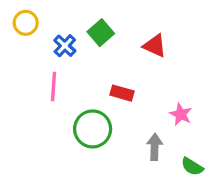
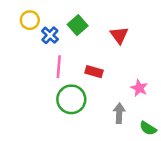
yellow circle: (26, 23) -> (30, 20), moved
red triangle: (155, 46) -> (119, 35), turned 30
pink line: (53, 87) -> (59, 67), moved

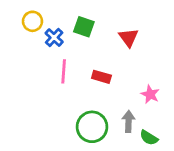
green square: (78, 25) -> (84, 27), turned -30
green circle: (71, 99) -> (92, 127), moved
green semicircle: (148, 128) -> (149, 138), moved

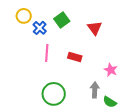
green square: (84, 27) -> (62, 20), turned 35
green circle: (92, 127) -> (54, 94), moved

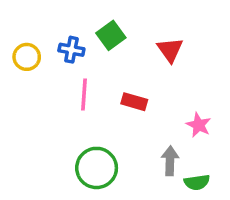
yellow circle: (24, 16) -> (27, 57), moved
blue cross: (40, 28) -> (71, 50), turned -32
green semicircle: (110, 102) -> (197, 182), turned -40

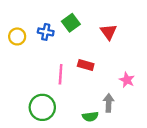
pink line: (84, 95) -> (61, 74), moved
green circle: (97, 168) -> (42, 107), moved
green semicircle: (197, 182) -> (90, 117), moved

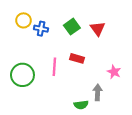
green square: (71, 23) -> (72, 27), moved
yellow circle: (17, 36) -> (24, 20), moved
green circle: (42, 107) -> (22, 75), moved

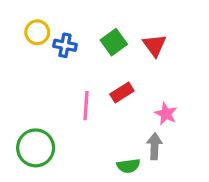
red rectangle: (77, 58) -> (122, 93), turned -48
pink star: (114, 72) -> (166, 114), moved
green circle: (22, 75) -> (36, 148), moved

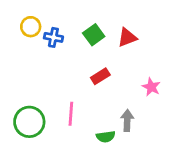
red triangle: (154, 45) -> (127, 37), turned 45
pink line: (86, 106) -> (71, 114), moved
pink star: (166, 114) -> (151, 87), moved

